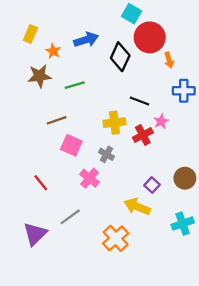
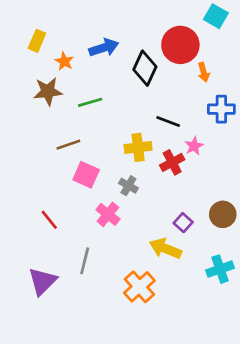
cyan square: (132, 14) -> (216, 16), moved
gray line: (70, 217) -> (85, 261), turned -40

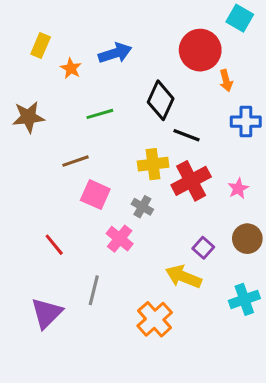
black diamond: (145, 68) -> (161, 100), moved
brown star: (48, 91) -> (28, 117), moved
pink star: (194, 146) -> (238, 188), moved
red cross: (172, 162) -> (191, 181), size x1.4

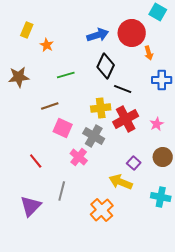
blue arrow: (115, 53) -> (98, 35), moved
gray cross: (142, 207) -> (94, 136), size x1.5
cyan cross: (244, 299) -> (161, 197), turned 30

